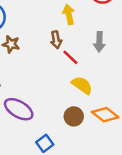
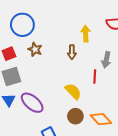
red line: (70, 57) -> (95, 76), moved, turned 40
yellow semicircle: (82, 85) -> (73, 91), moved

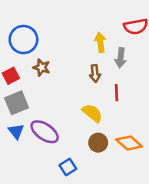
brown arrow: (72, 52) -> (95, 73), moved
gray arrow: (106, 60) -> (121, 58), moved

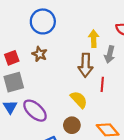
blue circle: (23, 40) -> (43, 21), moved
brown arrow: (95, 73) -> (86, 65), size x1.5
brown circle: (98, 143) -> (72, 125), moved

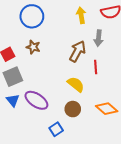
yellow arrow: (94, 39) -> (81, 15), moved
brown arrow: (86, 65) -> (78, 51), turned -145

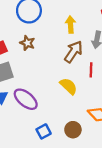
yellow arrow: (81, 15) -> (70, 24), moved
brown circle: (73, 109) -> (73, 130), moved

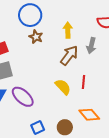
brown star: (27, 43) -> (36, 37), moved
red line: (91, 70) -> (84, 82), moved

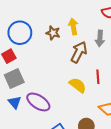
blue circle: (30, 15) -> (20, 33), moved
brown star: (36, 37) -> (53, 33), moved

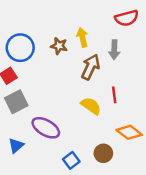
blue triangle: (15, 102) -> (16, 146), moved, turned 32

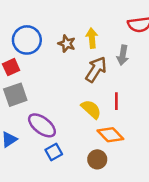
orange diamond: (129, 132) -> (110, 135), moved
blue square: (71, 160) -> (54, 152), moved

